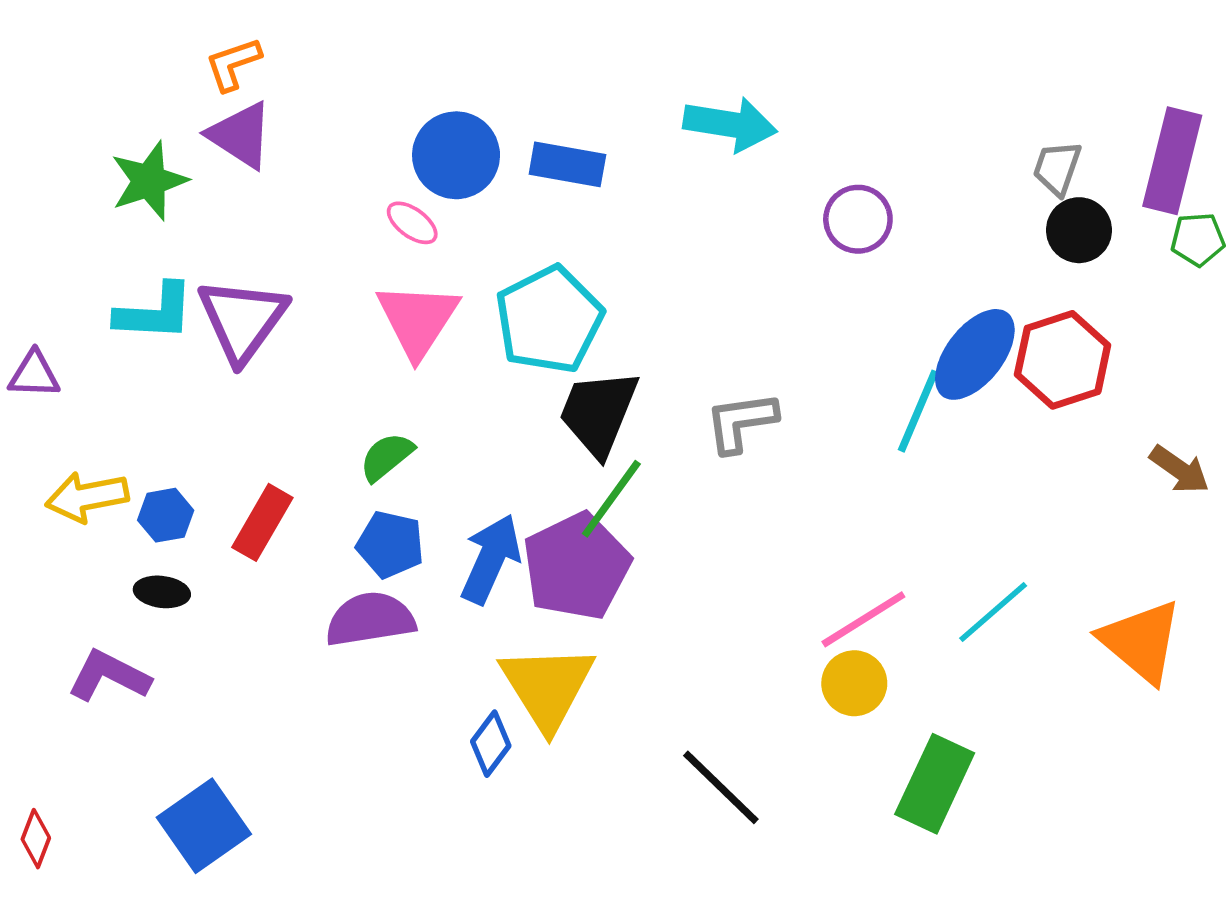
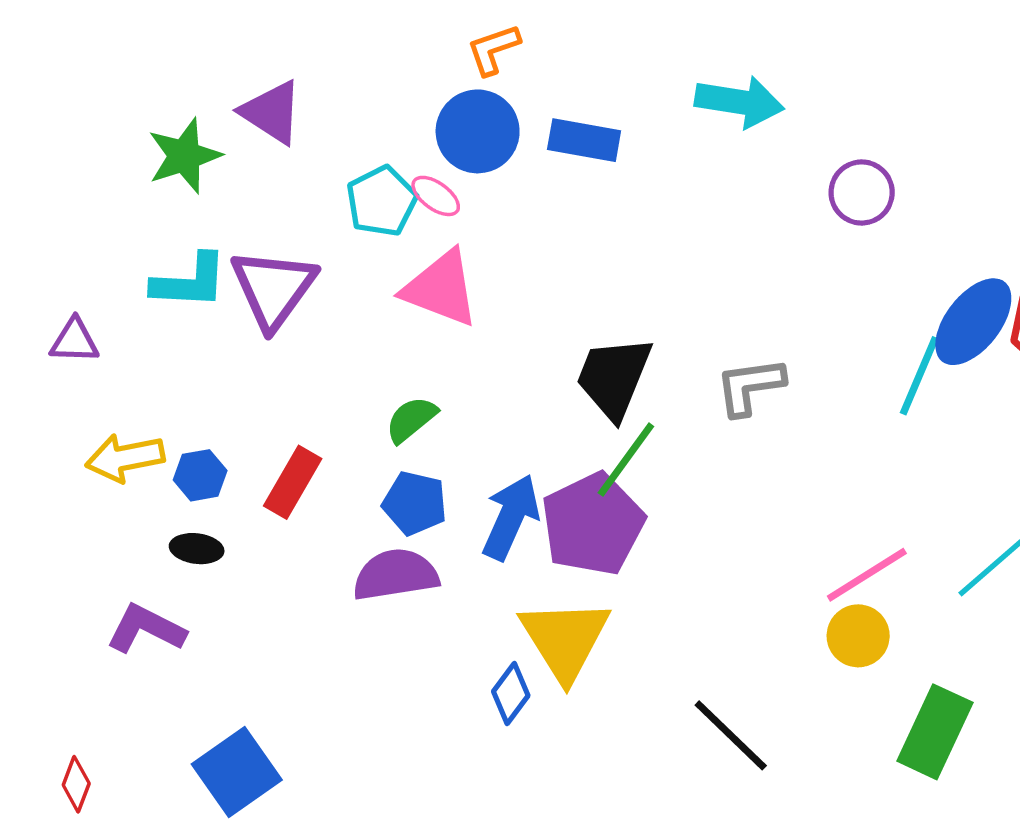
orange L-shape: (233, 64) -> (493, 49), moved
pink triangle: (418, 320) -> (441, 288), turned -42
cyan pentagon: (549, 320) -> (382, 201), moved, size x0.7

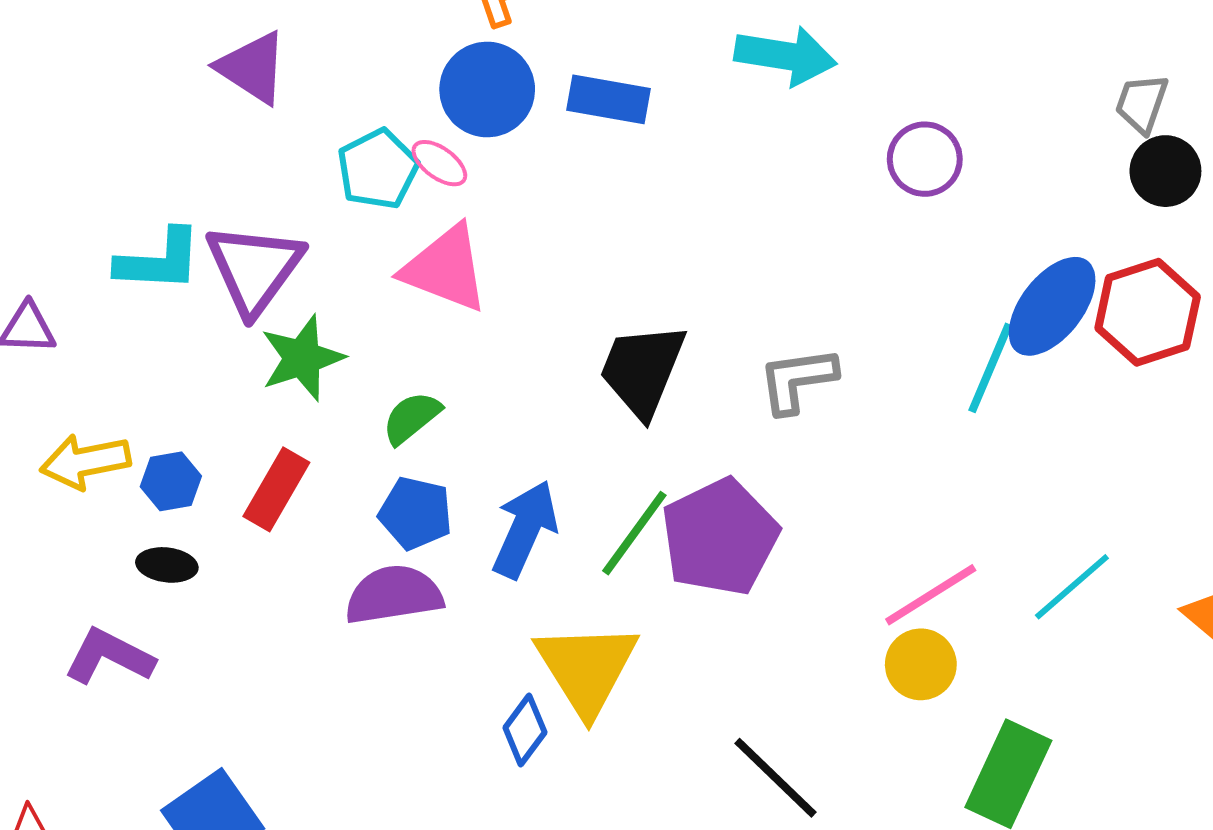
green star: (184, 156) -> (302, 358), moved
green line: (626, 460) -> (634, 533), moved
purple pentagon: (593, 524) -> (720, 537), moved

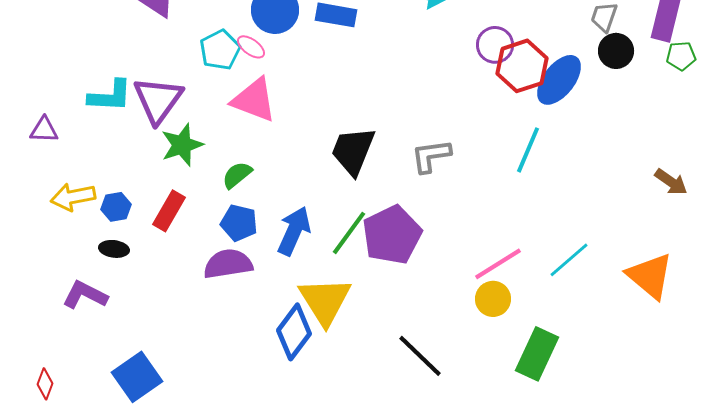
blue ellipse: (1052, 306) -> (559, 80), moved
red hexagon: (1148, 312) -> (522, 66), moved
blue diamond: (525, 730) -> (294, 332), size x1.6

